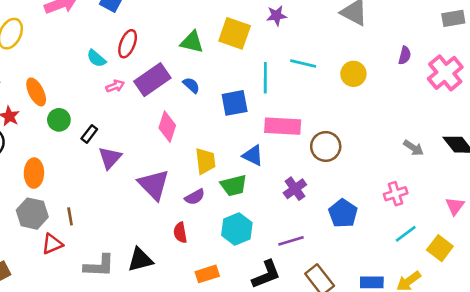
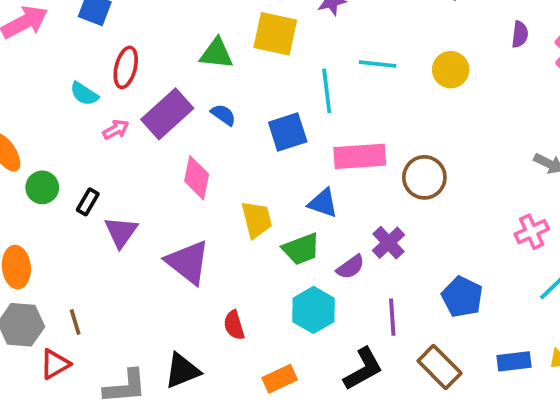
purple semicircle: (195, 197) -> (351, 267), moved
blue pentagon: (343, 213) -> (462, 297), moved
purple line: (291, 241) -> (392, 317), turned -70

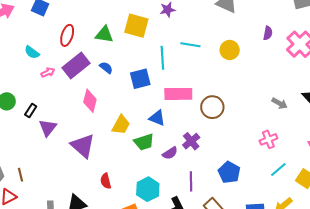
red ellipse: (126, 67) -> (67, 35), moved
yellow trapezoid: (257, 219) -> (121, 125), turned 40
cyan hexagon: (313, 310) -> (148, 189), moved

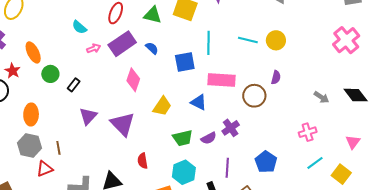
purple semicircle: (268, 33) -> (276, 77), moved
cyan line: (190, 45) -> (248, 40), moved
purple triangle: (48, 128) -> (88, 116), moved
green trapezoid: (144, 142) -> (183, 138), moved

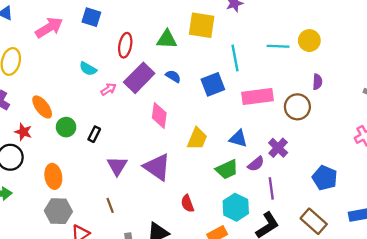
blue triangle: (199, 102) -> (238, 139), moved
brown line: (58, 148) -> (110, 205), moved
purple line: (227, 168) -> (271, 188), moved

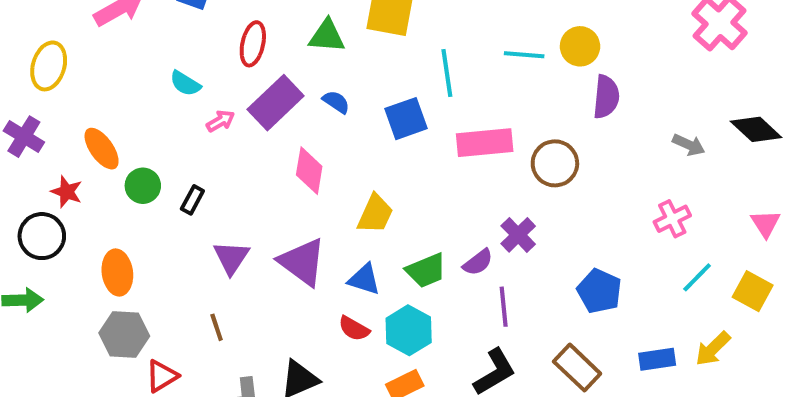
purple semicircle: (317, 82) -> (606, 97), moved, size x1.5
blue triangle: (238, 139) -> (364, 279), moved
red semicircle: (187, 203) -> (354, 329), turned -42
cyan hexagon: (236, 207) -> (409, 330), moved

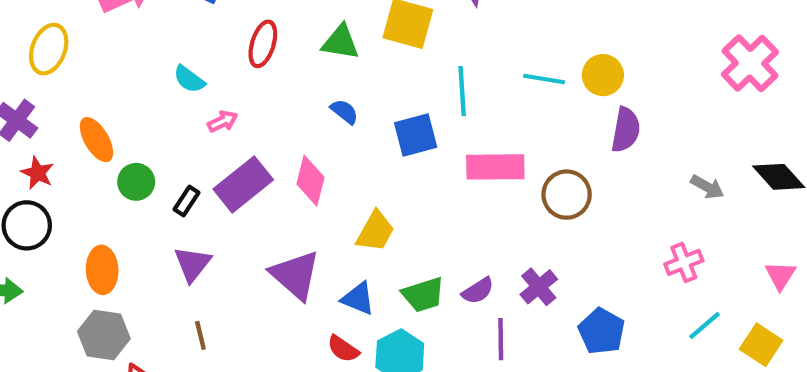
purple rectangle: (276, 103) -> (243, 184), moved
red star: (67, 192) -> (38, 173), moved
purple cross: (518, 235) -> (539, 287), moved
purple triangle: (231, 257) -> (192, 264), moved

